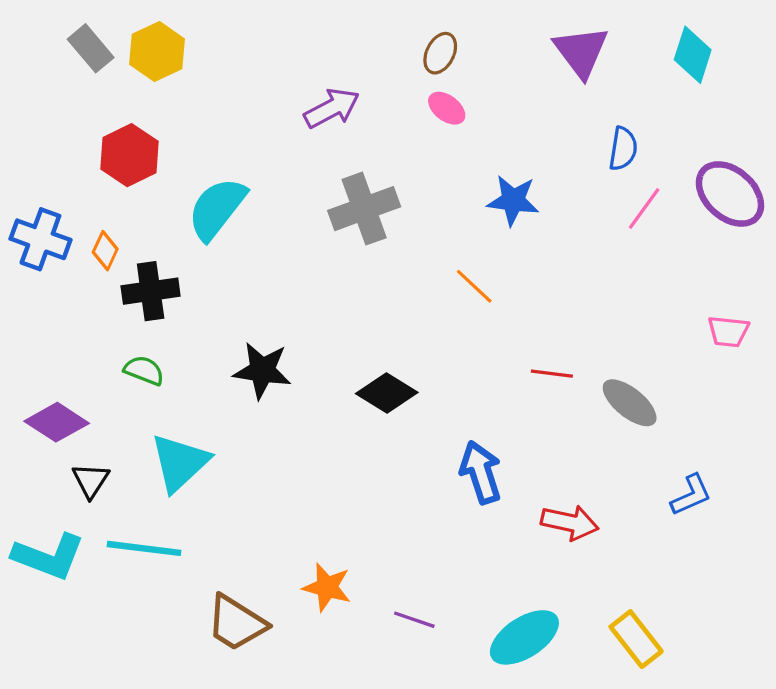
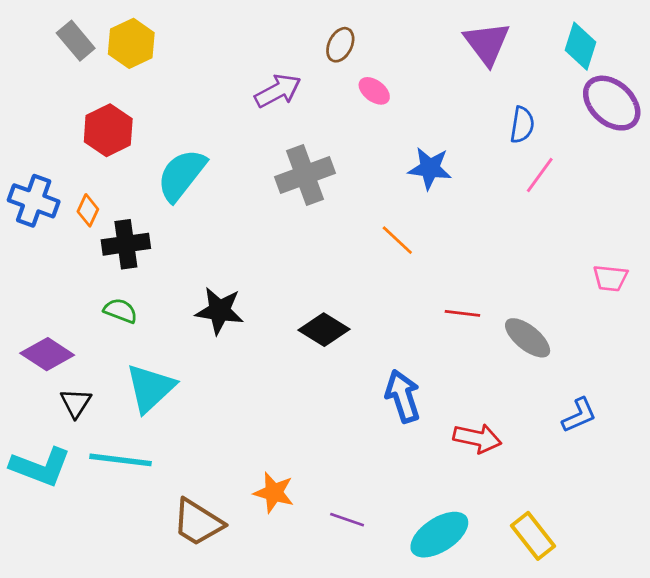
brown ellipse: (440, 53) -> (340, 45), moved
purple ellipse: (730, 194) -> (612, 103), moved

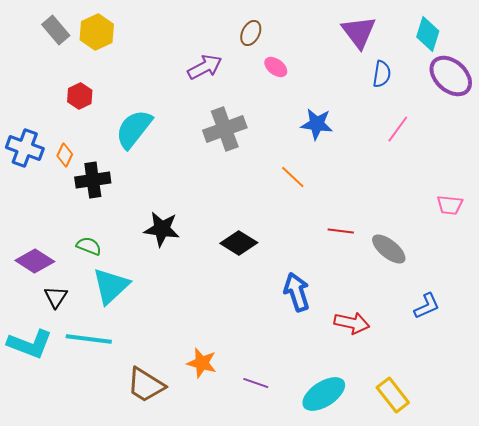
blue semicircle: (522, 125) -> (382, 74), moved
red hexagon: (108, 130) -> (80, 96), size x0.7
green semicircle: (120, 311) -> (89, 246), moved

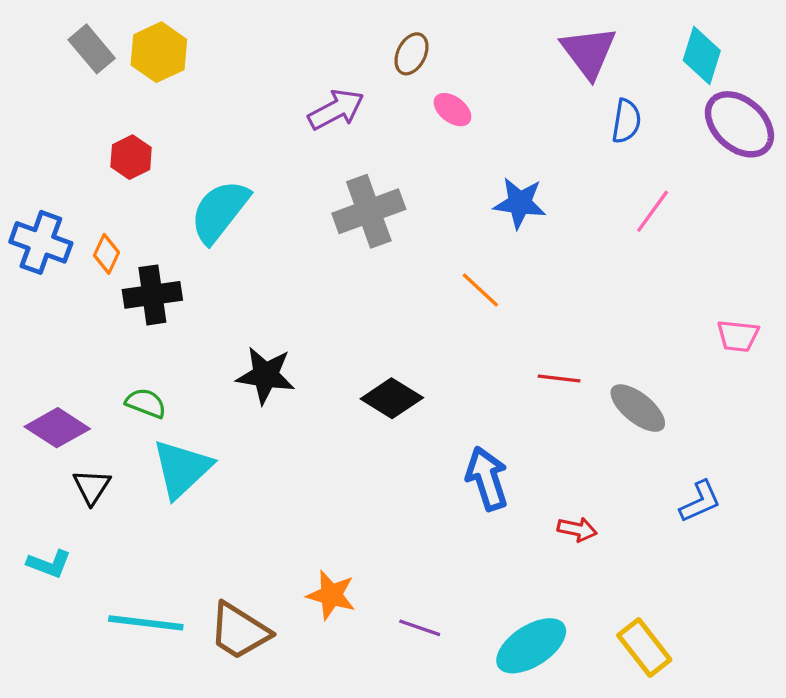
red arrow: (352, 323) -> (577, 529), size x0.7
cyan line: (89, 339) -> (146, 623), moved
cyan L-shape: (30, 344) -> (49, 564), size x0.6

